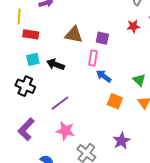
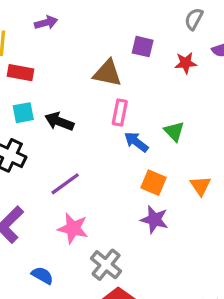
brown triangle: (74, 35) -> (107, 73), moved
purple square: (102, 38) -> (143, 47), moved
green triangle: (139, 80) -> (174, 131), moved
purple star: (122, 141) -> (154, 220), moved, turned -30

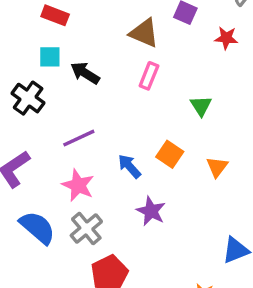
blue arrow: (136, 142) -> (129, 166), moved
purple star: (154, 220) -> (151, 211), moved
gray cross: (106, 265) -> (86, 228), moved
blue semicircle: (42, 275) -> (37, 228), size x1.6

